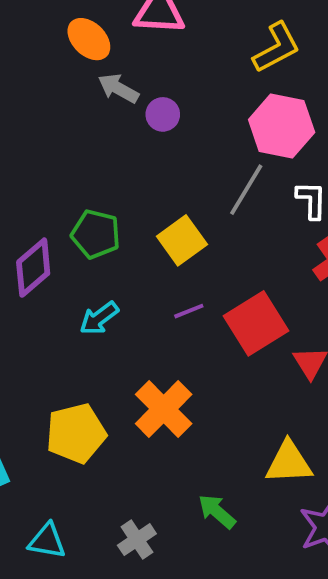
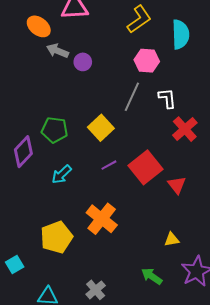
pink hexagon: (282, 126) -> (147, 61), size x0.7
yellow triangle: (289, 463) -> (172, 239), size x0.6
green arrow: (217, 511) -> (152, 276), moved

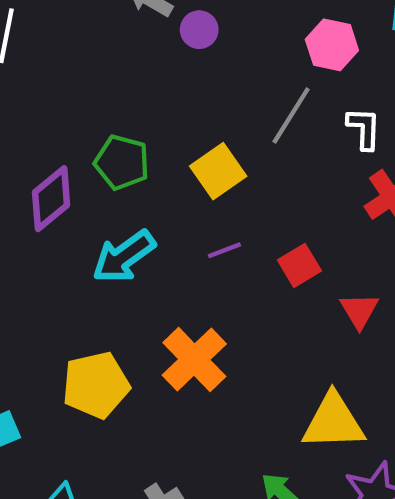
red square: (145, 167) -> (299, 265), size x0.6
cyan arrow: (62, 174) -> (124, 257), size x1.4
yellow triangle: (172, 239) -> (333, 422), size x2.0

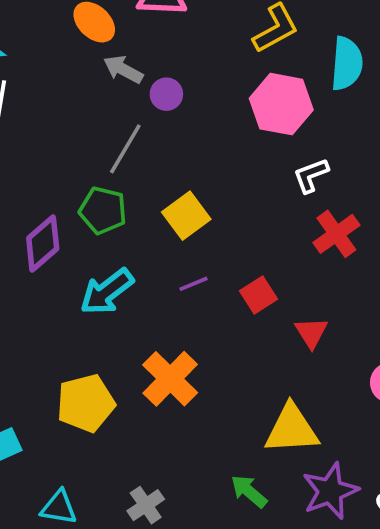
pink hexagon: (332, 45) -> (281, 104), size x1.4
gray line: (291, 115) -> (125, 149), moved
white L-shape: (364, 128) -> (311, 175), turned -111

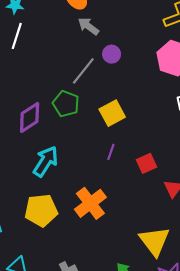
purple circle: (166, 94) -> (112, 54), moved
purple line: (194, 284) -> (111, 152), turned -56
cyan arrow: (107, 292) -> (46, 161), moved, turned 152
yellow triangle: (292, 429) -> (154, 241), turned 48

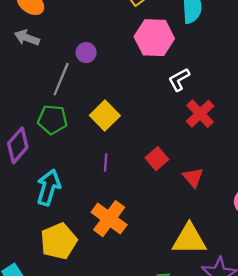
gray arrow: (88, 26) -> (27, 38), moved
purple line: (111, 152) -> (106, 163), moved
yellow triangle: (154, 241) -> (189, 239), turned -36

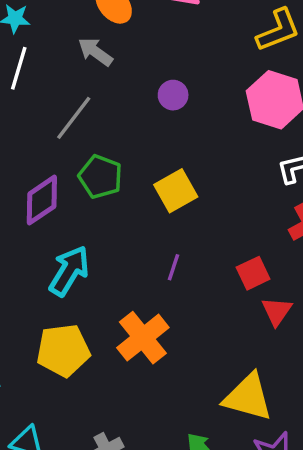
gray line: (61, 79) -> (74, 118), moved
red square: (157, 159) -> (253, 273), moved
purple line: (106, 163) -> (174, 267), moved

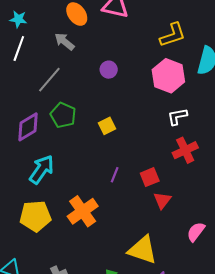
yellow square: (176, 191) -> (107, 126), size x0.7
purple line: (174, 267) -> (115, 175), moved

